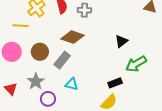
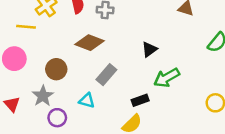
brown circle: (40, 52) -> (56, 69), moved
gray rectangle: (62, 60) -> (106, 75), moved

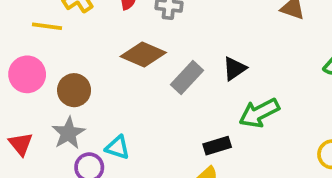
brown circle: (56, 69) -> (74, 90), moved
gray rectangle: (106, 75) -> (187, 77), moved
cyan triangle: (87, 101) -> (118, 147), moved

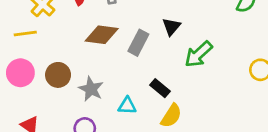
gray star: (68, 133) -> (91, 89), moved
black rectangle: (217, 146) -> (160, 88), moved, turned 72
cyan triangle: (118, 147) -> (127, 106), moved

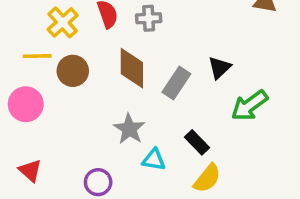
brown diamond: (102, 35) -> (132, 68), turned 76
brown circle: (58, 75) -> (73, 71), moved
gray star: (91, 89) -> (129, 129), moved

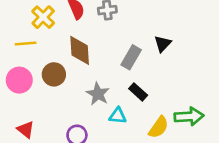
brown diamond: (132, 68) -> (80, 50), moved
brown circle: (73, 71) -> (54, 74), moved
green arrow: (249, 106) -> (189, 116), moved, turned -144
black rectangle: (197, 142) -> (138, 92), moved

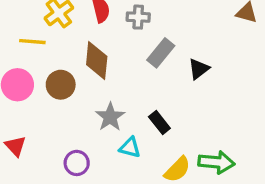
gray rectangle: (131, 57) -> (161, 53), moved

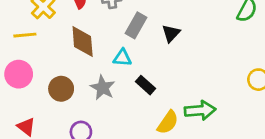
brown circle: (61, 85) -> (61, 89), moved
cyan triangle: (130, 147) -> (122, 58), moved

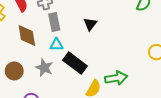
gray rectangle: (136, 25) -> (54, 22), moved, turned -36
black rectangle: (145, 85) -> (75, 63), size x1.6

